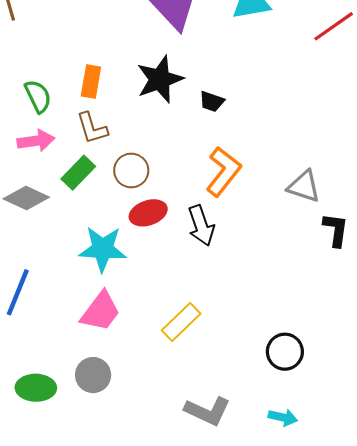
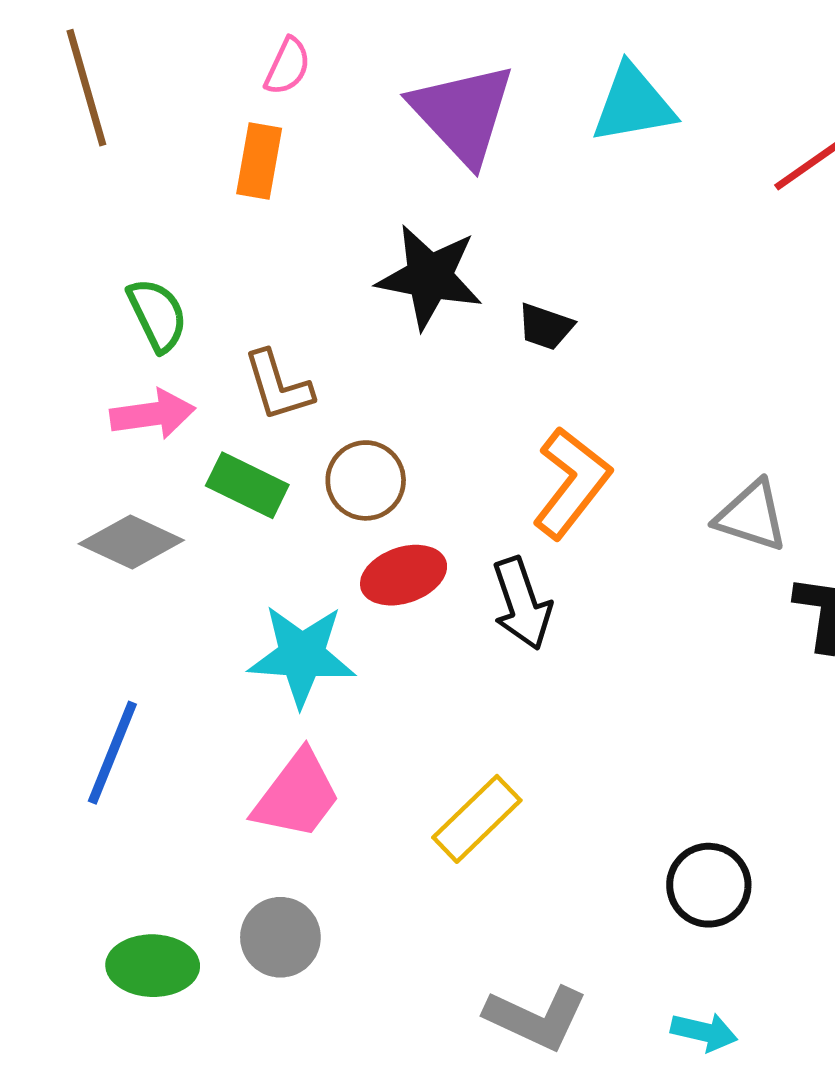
black star: (160, 79) -> (430, 277), turned 30
orange rectangle: (91, 81) -> (259, 161), moved
green rectangle: (78, 173) -> (247, 485), turned 72

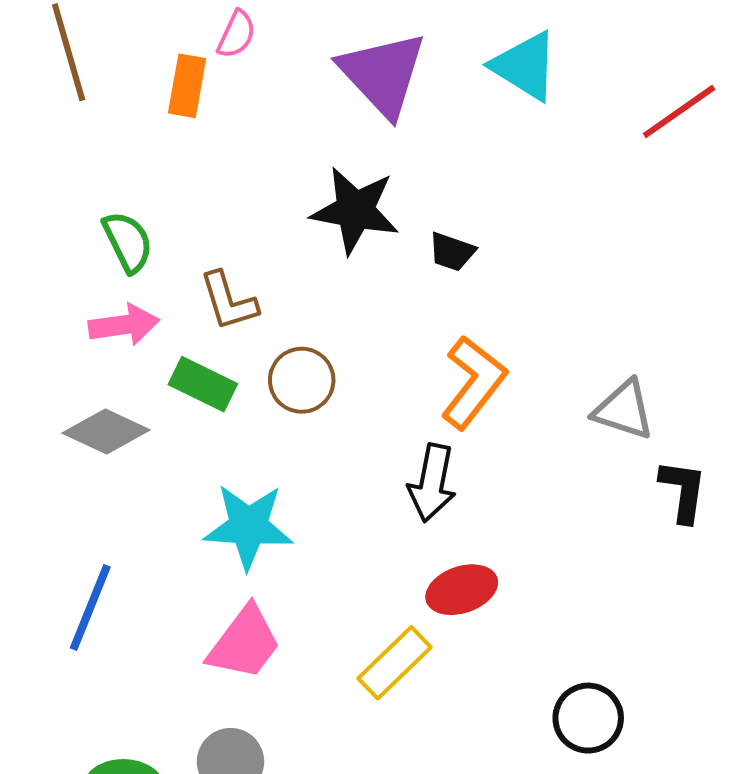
cyan triangle: (633, 104) -> (525, 66), turned 42
orange rectangle: (259, 161) -> (187, 86), moved
red ellipse: (404, 575) -> (462, 590), moved
black arrow: (522, 604) -> (432, 483), turned 30

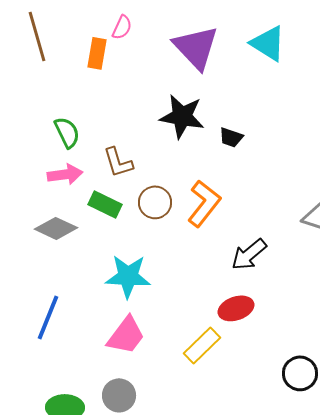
orange L-shape: (474, 382) -> (204, 203), moved
black arrow: (432, 483) -> (249, 254), moved, turned 39

